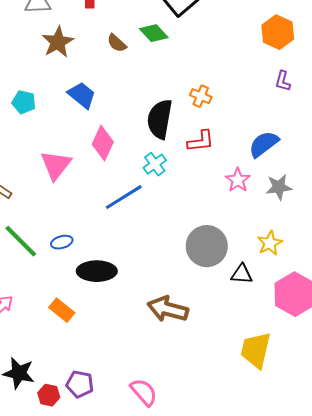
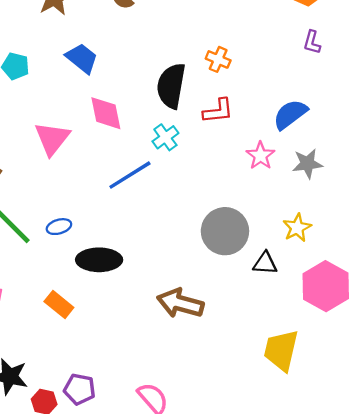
pink diamond: (103, 143) -> (106, 113), turned -36

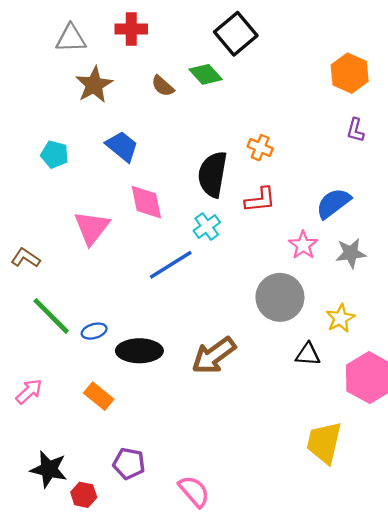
blue ellipse: (59, 227) -> (94, 331), moved
gray circle: (225, 231) -> (280, 297), moved
brown arrow: (180, 303) -> (214, 355), moved, turned -51
purple pentagon: (80, 389) -> (129, 463), moved

